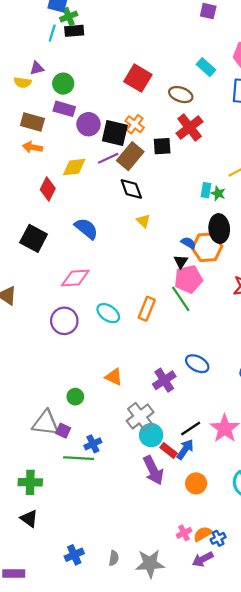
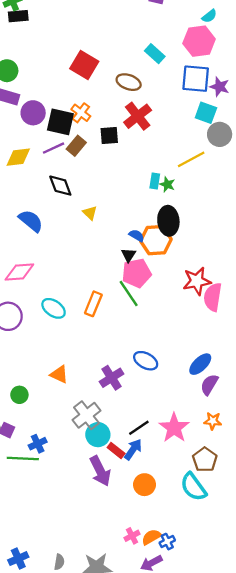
brown rectangle: (130, 156) -> (76, 146), size x0.7
black diamond: (131, 189) -> (60, 186), moved

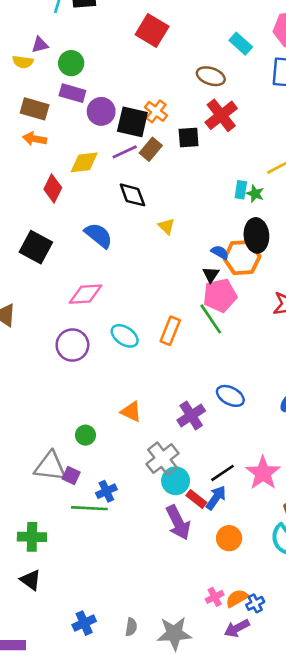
red square: (84, 65) -> (152, 30), moved

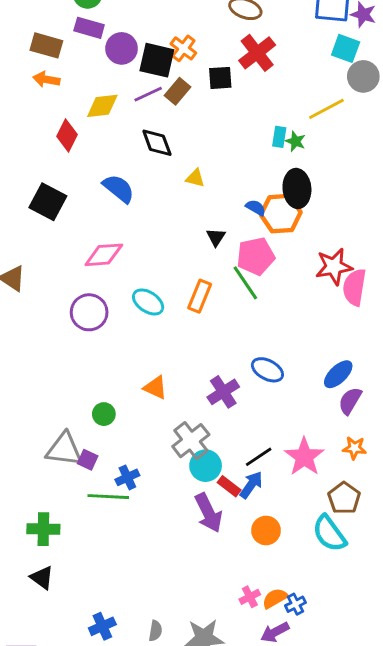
yellow triangle: (166, 226) -> (195, 178), turned -30
black triangle: (211, 275) -> (216, 237), moved

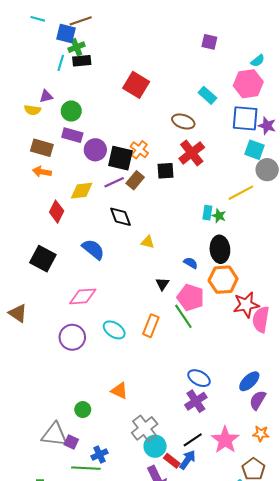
orange hexagon: (281, 214) -> (223, 280), moved
pink pentagon: (256, 256) -> (191, 297), turned 30
purple cross: (223, 392) -> (196, 401), moved

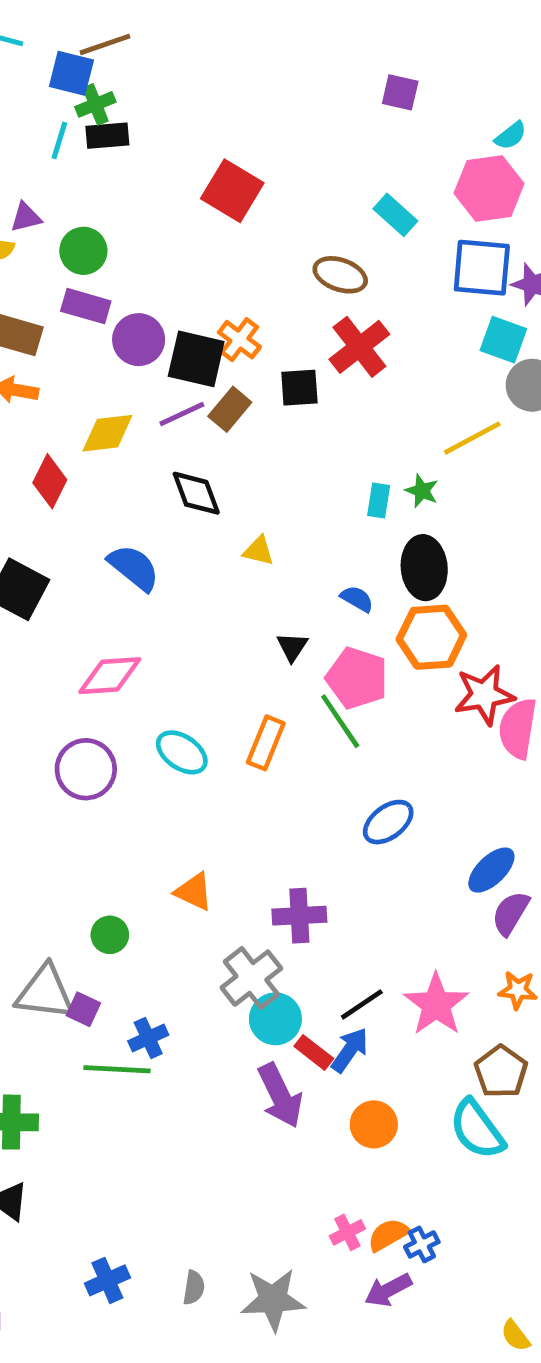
cyan rectangle: (207, 213) -> (379, 500), moved
blue ellipse: (199, 378) -> (388, 822), moved, turned -65
purple cross: (196, 401) -> (299, 916), moved, turned 30

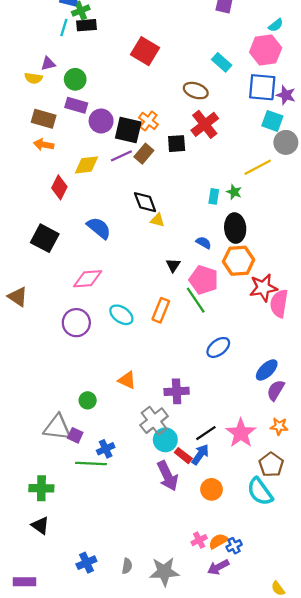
black diamond: (196, 493) -> (145, 202), moved

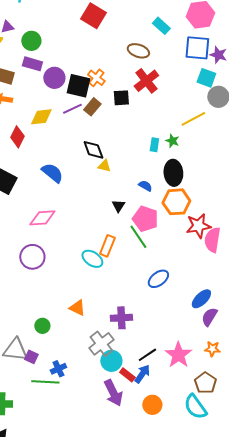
cyan ellipse: (121, 315) -> (92, 259), moved

